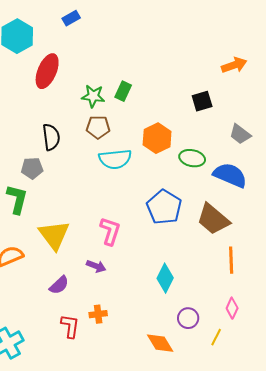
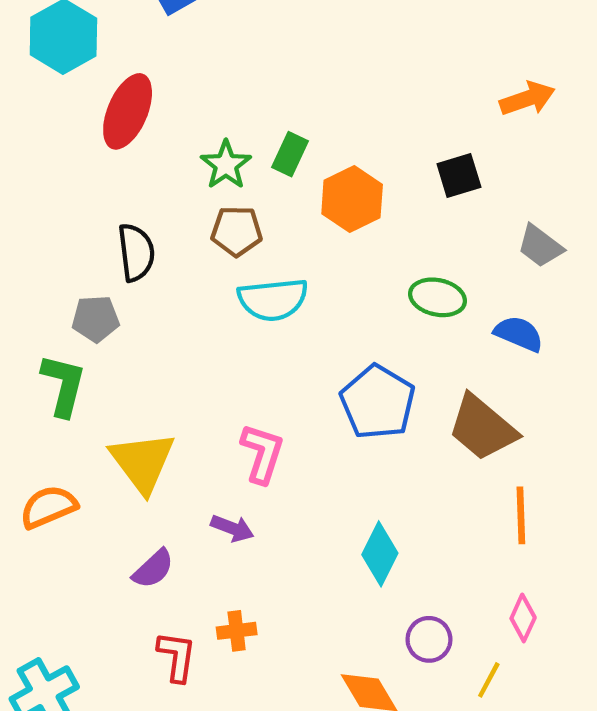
green star: (93, 96) -> (226, 165), turned 30
orange hexagon: (157, 138) -> (352, 199), moved
blue semicircle: (230, 175) -> (519, 334), size x0.7

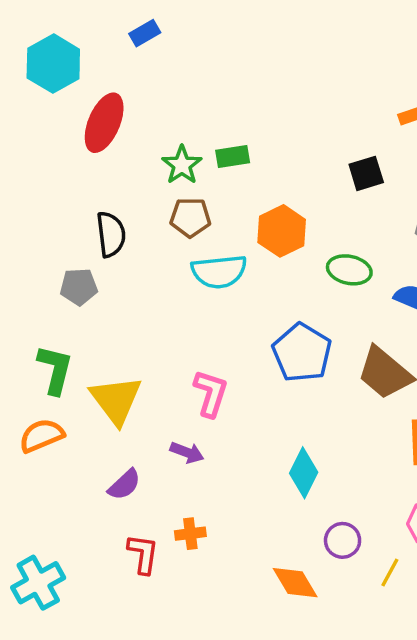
green rectangle: (290, 154) -> (233, 157), turned 56
orange hexagon: (352, 199) -> (282, 231), moved
green L-shape: (63, 385) -> (55, 370), moved

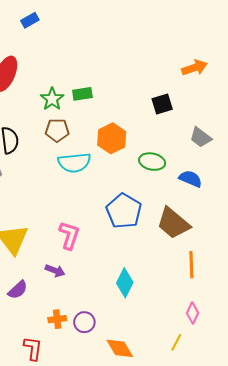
purple circle: (343, 540) -> (84, 322), moved
red L-shape: (143, 554) -> (33, 348), moved

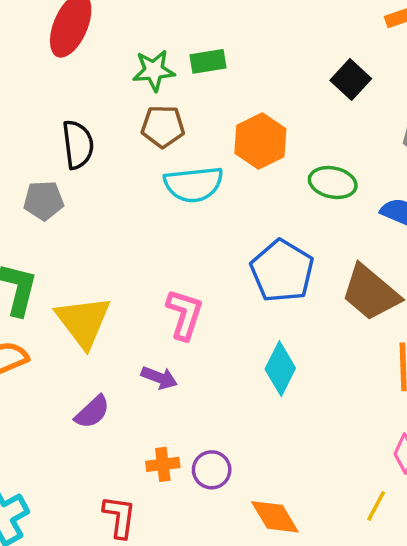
green star: (52, 99) -> (154, 70), turned 30
black square: (162, 104) -> (351, 80), turned -30
cyan diamond: (125, 283) -> (280, 369), moved

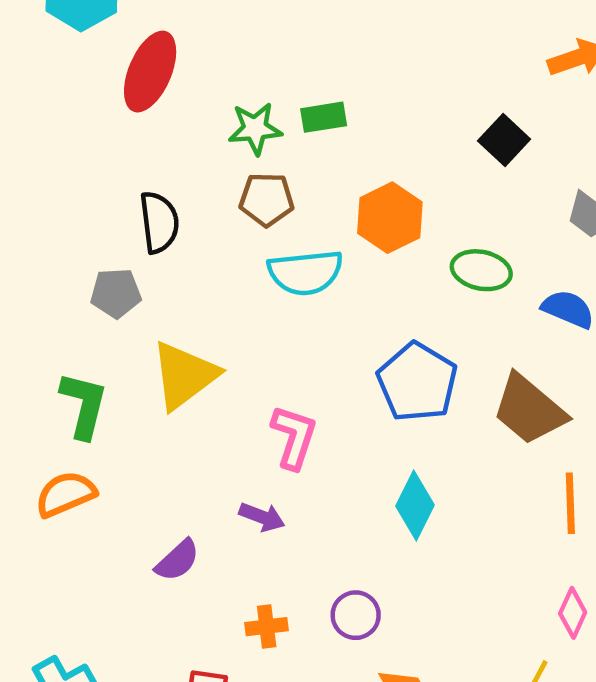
yellow triangle: (83, 322) -> (184, 375), moved, turned 30
purple circle: (212, 470) -> (356, 615), moved

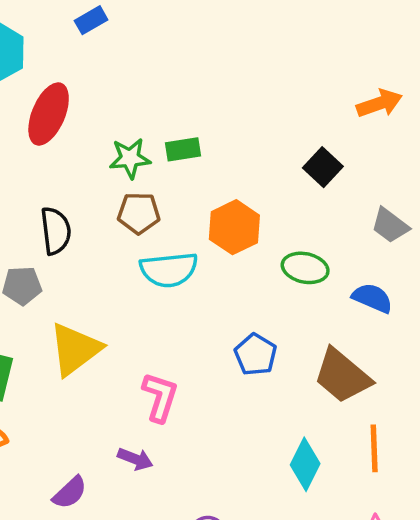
blue pentagon: (417, 382) -> (256, 355), size x0.7
cyan diamond: (415, 506) -> (305, 464), moved

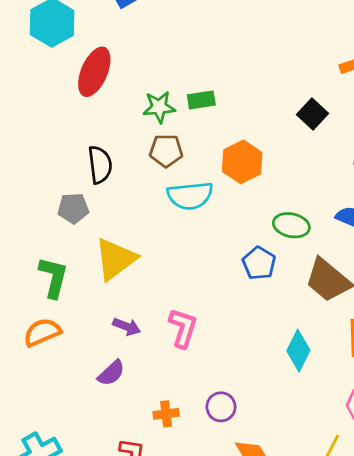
green ellipse: (305, 268) -> (291, 225), moved
pink L-shape: (160, 397) -> (183, 328), moved
purple arrow: (135, 459) -> (127, 327), moved

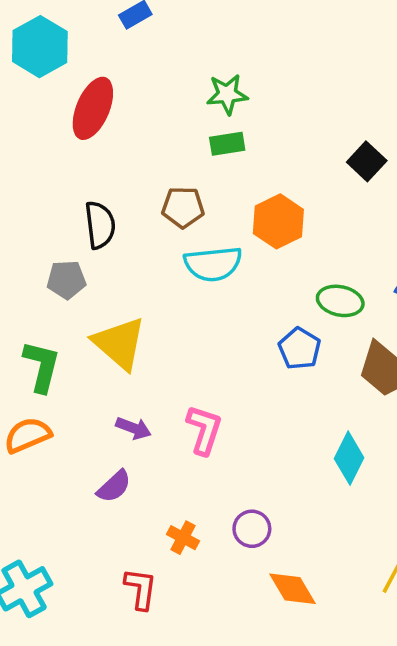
green star: (159, 107) -> (227, 94), moved
yellow triangle: (115, 259) -> (119, 343), turned -42
orange cross: (166, 414) -> (183, 538), turned 35

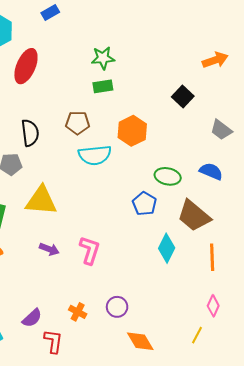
yellow triangle: (119, 343) -> (41, 201), turned -36
cyan diamond: (349, 458) -> (167, 248), moved
purple semicircle: (114, 486) -> (32, 318), moved

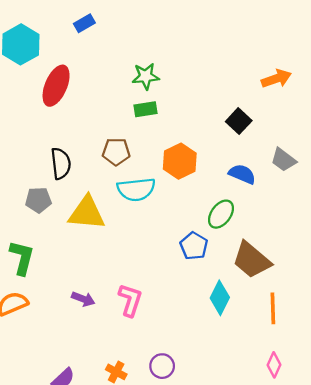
blue semicircle: (211, 171) -> (242, 174), moved
green ellipse: (168, 176) -> (221, 214), turned -65
yellow triangle: (41, 201) -> (87, 213), moved

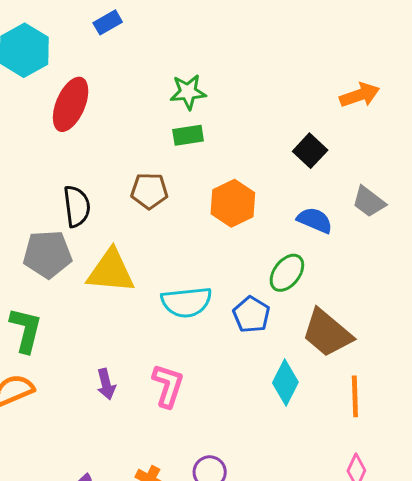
cyan semicircle: (136, 189) -> (186, 302), moved
gray pentagon: (38, 200) -> (47, 254), size x1.4
purple arrow: (83, 299) -> (106, 384), turned 55

